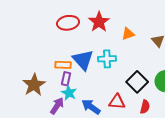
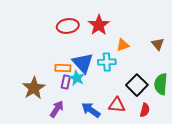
orange triangle: (128, 34) -> (123, 45), moved
cyan star: (69, 93) -> (77, 78), moved

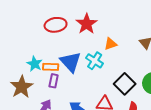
cyan cross: (107, 62) -> (95, 61), turned 36
cyan star: (77, 78) -> (35, 64), moved

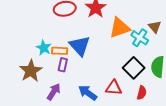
orange triangle: (111, 44) -> (120, 28), size x1.6
cyan cross: (95, 61) -> (140, 38), moved

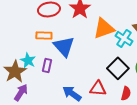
cyan star: (44, 48) -> (28, 60), moved
orange rectangle: (60, 51) -> (44, 35), moved
purple arrow: (54, 92) -> (21, 92), moved

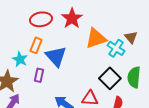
orange rectangle: (44, 35) -> (36, 45), turned -70
cyan star: (28, 60) -> (20, 59), moved

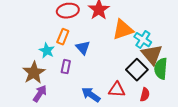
brown triangle: (131, 37) -> (152, 55), moved, size x1.6
blue triangle: (56, 56) -> (83, 48), size x0.7

